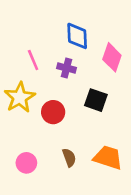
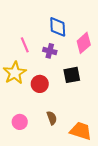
pink diamond: (112, 57) -> (84, 43), turned 30
black square: (96, 100) -> (72, 75), turned -30
orange trapezoid: (108, 158) -> (81, 131), moved

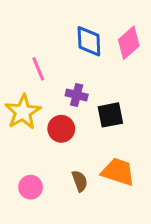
pink diamond: (84, 43) -> (129, 43), moved
purple cross: (50, 51) -> (77, 95), moved
orange trapezoid: (81, 131) -> (118, 172), moved

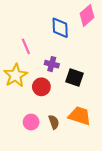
pink diamond: (129, 43) -> (87, 15), moved
black square: (110, 115) -> (75, 77), turned 30
pink circle: (31, 187) -> (31, 122), moved

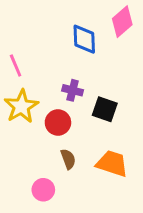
pink line: (26, 46) -> (16, 65), moved
pink circle: (31, 122) -> (43, 190), moved
brown semicircle: (54, 122) -> (68, 159), moved

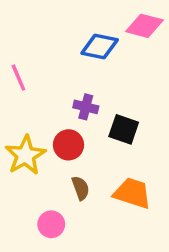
pink diamond: (122, 22) -> (144, 26), turned 56
blue diamond: (84, 39) -> (100, 46), turned -76
yellow star: (21, 106) -> (25, 155), moved

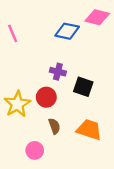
pink line: (18, 78) -> (13, 33), moved

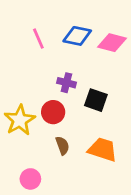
pink diamond: (97, 17) -> (112, 43), moved
pink line: (13, 33) -> (38, 39), moved
pink circle: (35, 150) -> (30, 179), moved

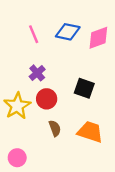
pink diamond: (112, 43) -> (98, 38), turned -35
purple cross: (66, 83) -> (37, 73), moved, turned 35
pink circle: (30, 179) -> (17, 158), moved

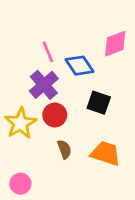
blue diamond: (68, 32) -> (79, 66), moved, turned 45
pink line: (34, 34) -> (48, 52), moved
purple cross: (37, 73) -> (44, 85), size x1.5

